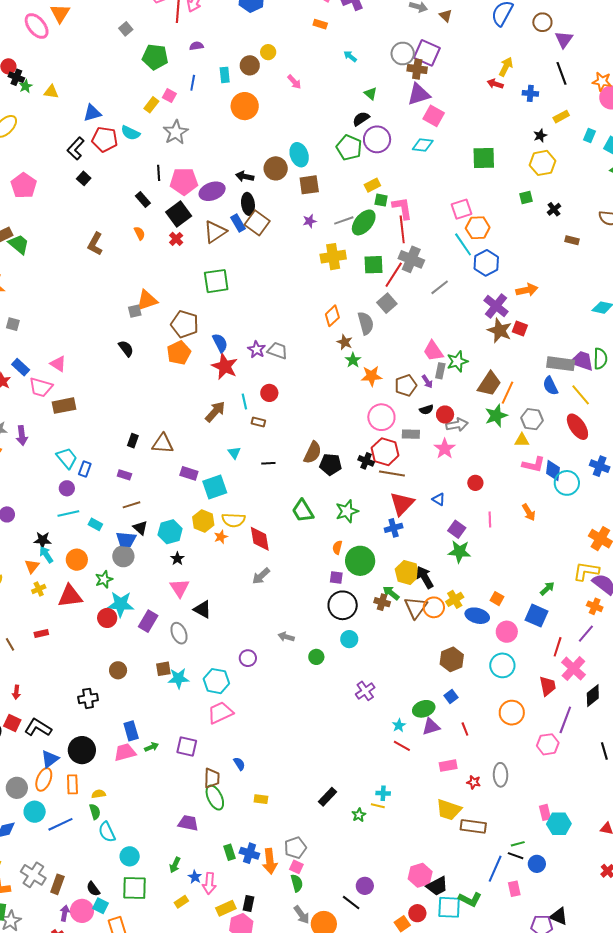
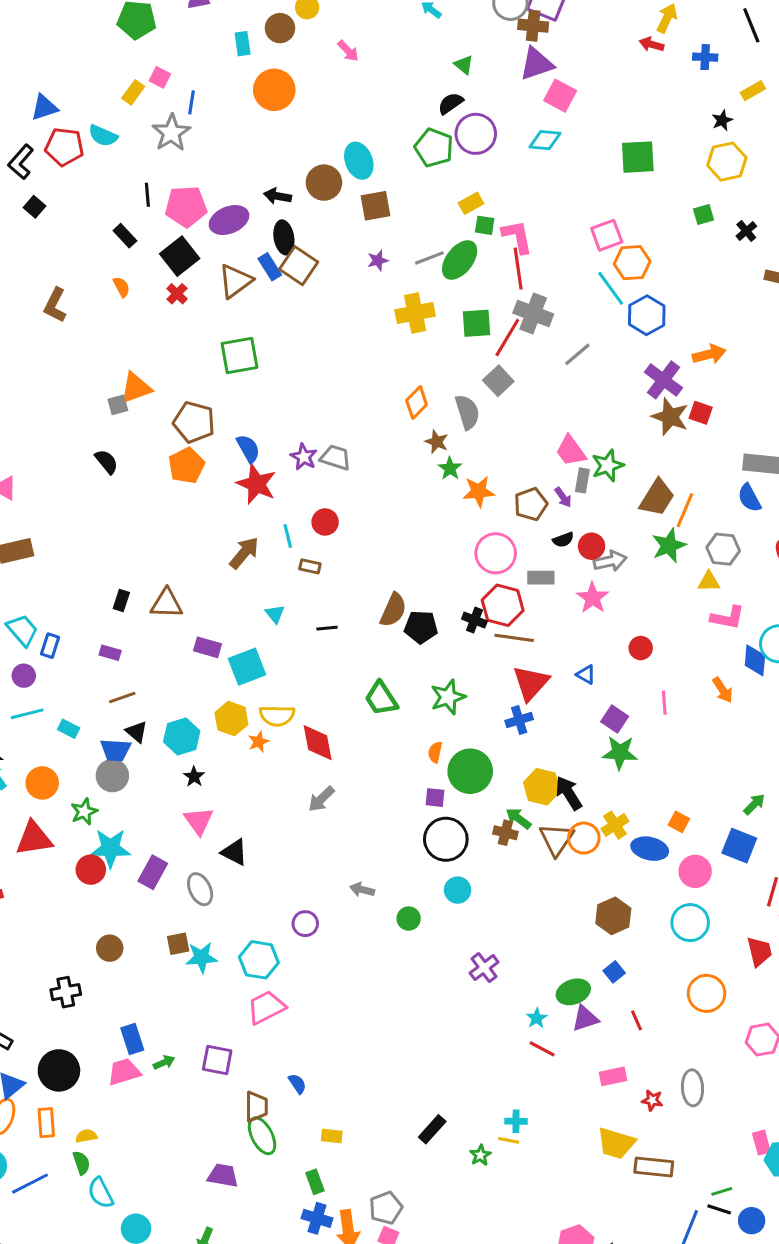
blue line: (193, 83) -> (192, 102), moved
blue diamond: (553, 470) -> (755, 660), moved
green rectangle: (229, 852) -> (315, 1182), moved

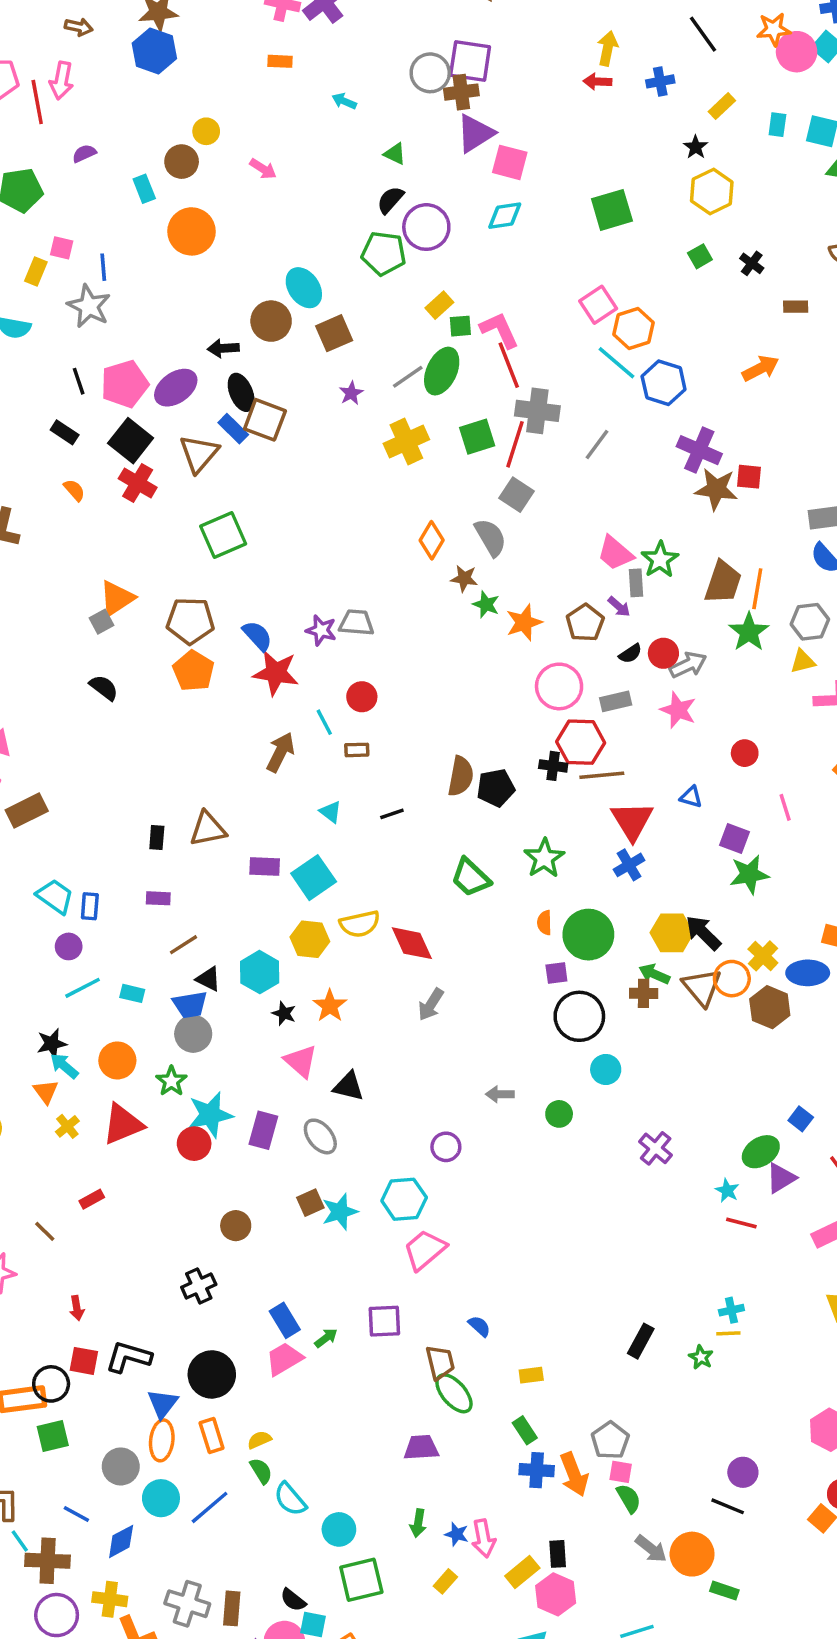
red cross: (177, 294) -> (138, 483), size x1.5
orange arrow: (709, 354) -> (761, 368), moved
orange star: (259, 742) -> (330, 1006), moved, size x1.4
brown hexagon: (613, 916) -> (770, 1007), moved

